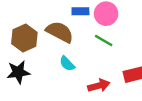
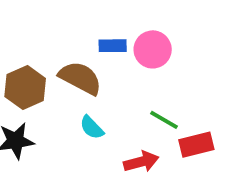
green line: (104, 40) -> (164, 120), moved

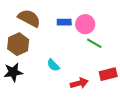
brown semicircle: (80, 78) -> (29, 18), moved
green line: (164, 120) -> (94, 43), moved

